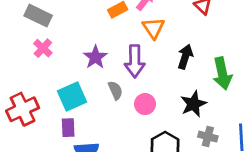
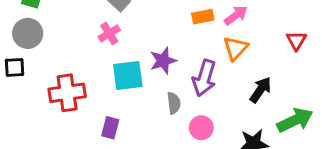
green arrow: (222, 74) -> (295, 120), turned -120
cyan square: (72, 97) -> (128, 76), moved

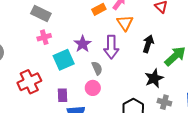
pink cross: (109, 33) -> (44, 37), turned 32
pink circle: (201, 128) -> (93, 88), moved

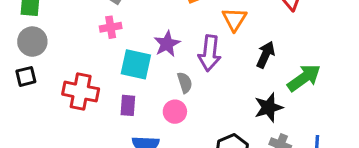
cyan square: (64, 60) -> (136, 64), turned 30
red cross: (29, 82) -> (81, 92), turned 30
purple rectangle: (62, 95) -> (128, 105), moved

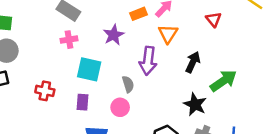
purple star: (167, 44) -> (114, 35), moved
red cross: (81, 92) -> (45, 91), size x0.7
black star: (269, 107) -> (195, 104), turned -30

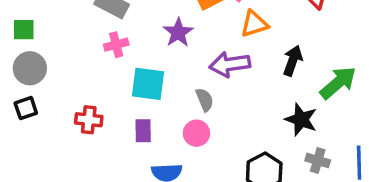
orange triangle: (168, 34) -> (254, 24), turned 45
purple arrow: (148, 61) -> (230, 64), turned 80

